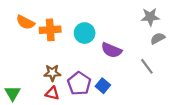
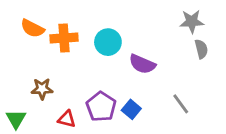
gray semicircle: (158, 38) -> (201, 49), turned 104
gray line: (147, 66) -> (181, 104), moved
brown star: (52, 73) -> (42, 89), moved

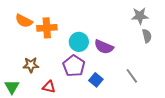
cyan circle: (108, 42) -> (79, 42), moved
purple pentagon: (101, 107) -> (74, 66), moved

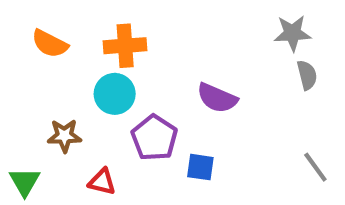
orange cross: (47, 28) -> (125, 46), moved
cyan circle: (79, 42) -> (115, 94), moved
gray line: (132, 76) -> (315, 167), moved
blue square: (96, 80) -> (200, 167), turned -32

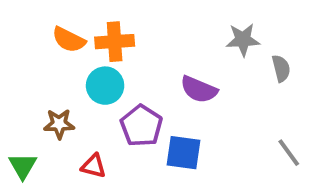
gray star: (292, 33) -> (243, 40), moved
orange semicircle: (50, 44) -> (69, 40), moved
blue square: (200, 167) -> (184, 153), size x1.4

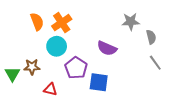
orange semicircle: (69, 40) -> (37, 22), turned -138
orange cross: (115, 42) -> (62, 23), turned -30
gray line: (289, 153) -> (155, 63), moved
green triangle: (23, 166) -> (12, 74), moved

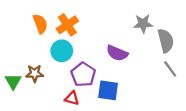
gray semicircle: (151, 37) -> (166, 41), size x1.5
red triangle: (50, 89) -> (72, 98), moved

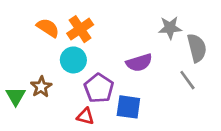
orange semicircle: (40, 24) -> (48, 28), turned -36
purple semicircle: (117, 53) -> (139, 63), turned -40
gray line: (170, 69) -> (187, 80), moved
brown star: (35, 73) -> (41, 87), turned -30

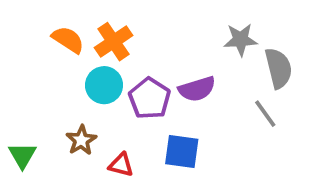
brown star: (41, 87) -> (81, 140), moved
purple pentagon: (99, 88) -> (150, 98), moved
green triangle: (16, 96) -> (22, 155), moved

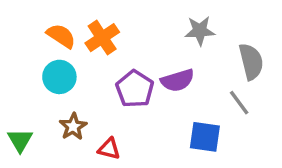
gray star: (241, 40) -> (200, 31), moved
cyan circle: (104, 85) -> (59, 77), moved
blue square: (182, 152) -> (205, 137), moved

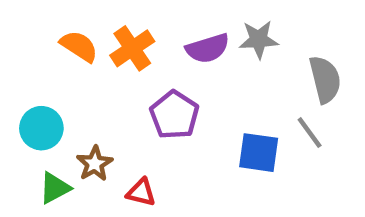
cyan circle: (59, 77) -> (41, 128), moved
purple semicircle: (178, 80) -> (208, 48), moved
blue square: (205, 137) -> (259, 153), moved
green triangle: (20, 140) -> (55, 188), moved, turned 32

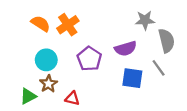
gray star: (259, 40) -> (145, 20), moved
purple semicircle: (208, 48) -> (126, 49), moved
cyan circle: (41, 128) -> (46, 60), moved

